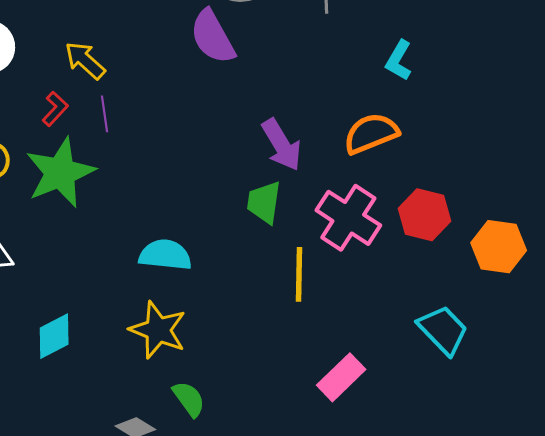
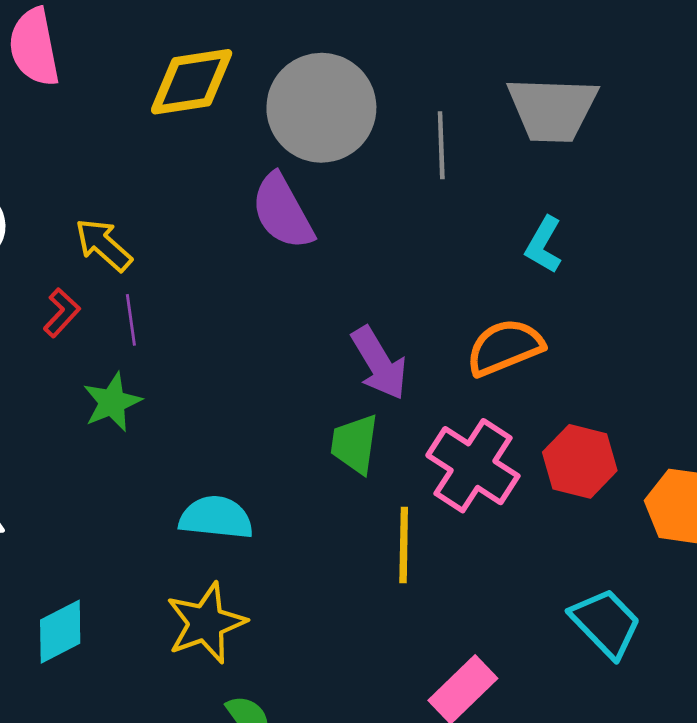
green star: (60, 173) -> (112, 402), moved, size x0.6
yellow star: (158, 330) -> (206, 623), turned 30

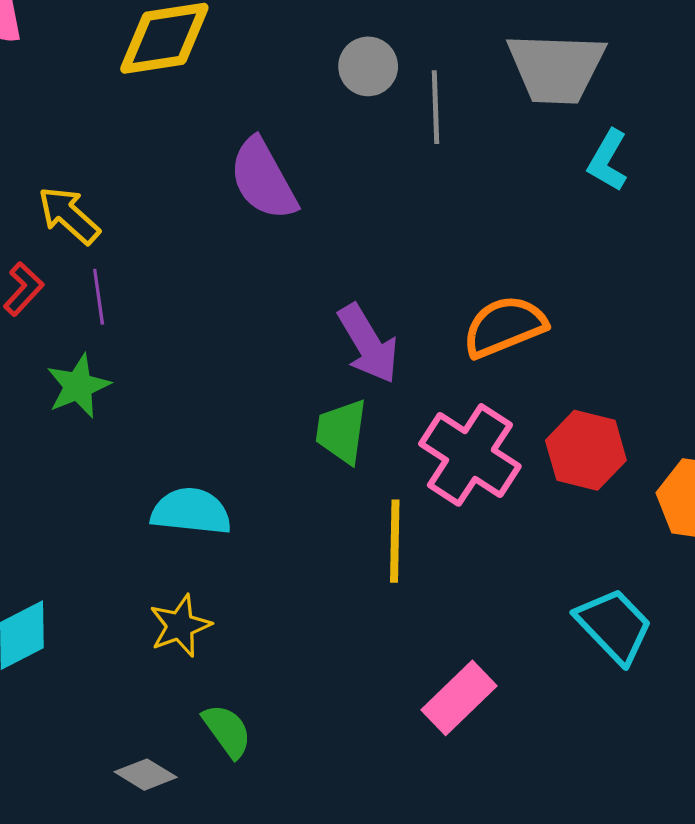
gray circle: (321, 108) -> (368, 66), moved, size x0.5
cyan L-shape: (544, 245) -> (608, 160), moved
yellow star: (206, 623) -> (180, 626), size x0.7

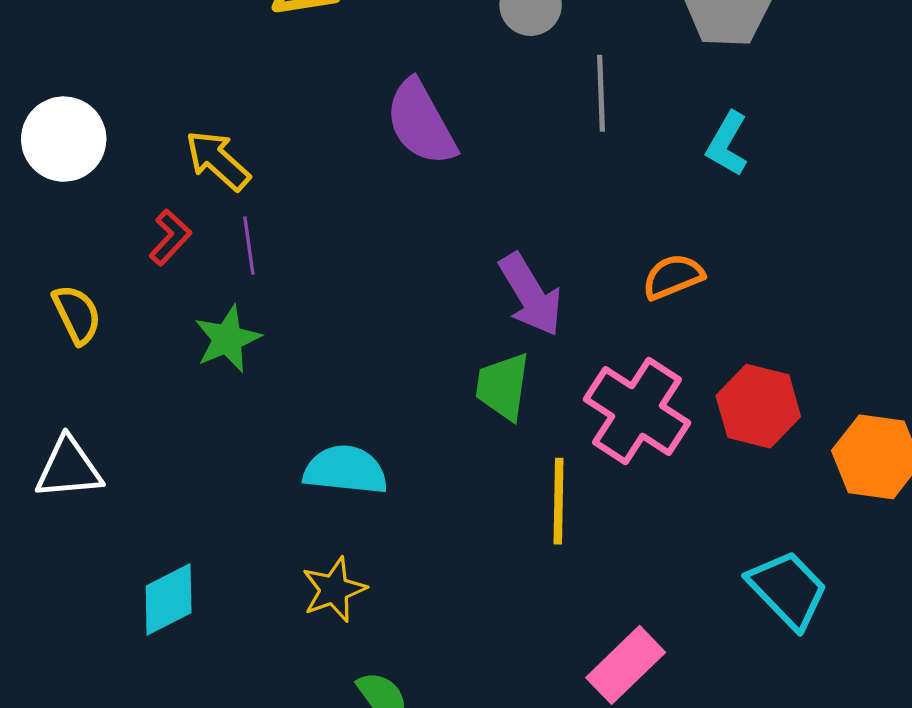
gray line: (435, 107) -> (601, 93), moved
cyan L-shape: (608, 160) -> (727, 144), moved
orange semicircle: (504, 326) -> (673, 277), size x0.7

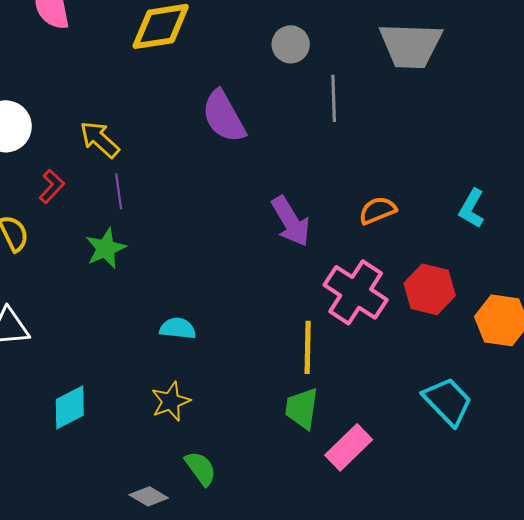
cyan L-shape: (727, 144) -> (472, 208), moved
red L-shape: (170, 237) -> (52, 186), moved
green trapezoid: (503, 386) -> (302, 408), moved
cyan semicircle: (345, 470) -> (178, 328), size x0.7

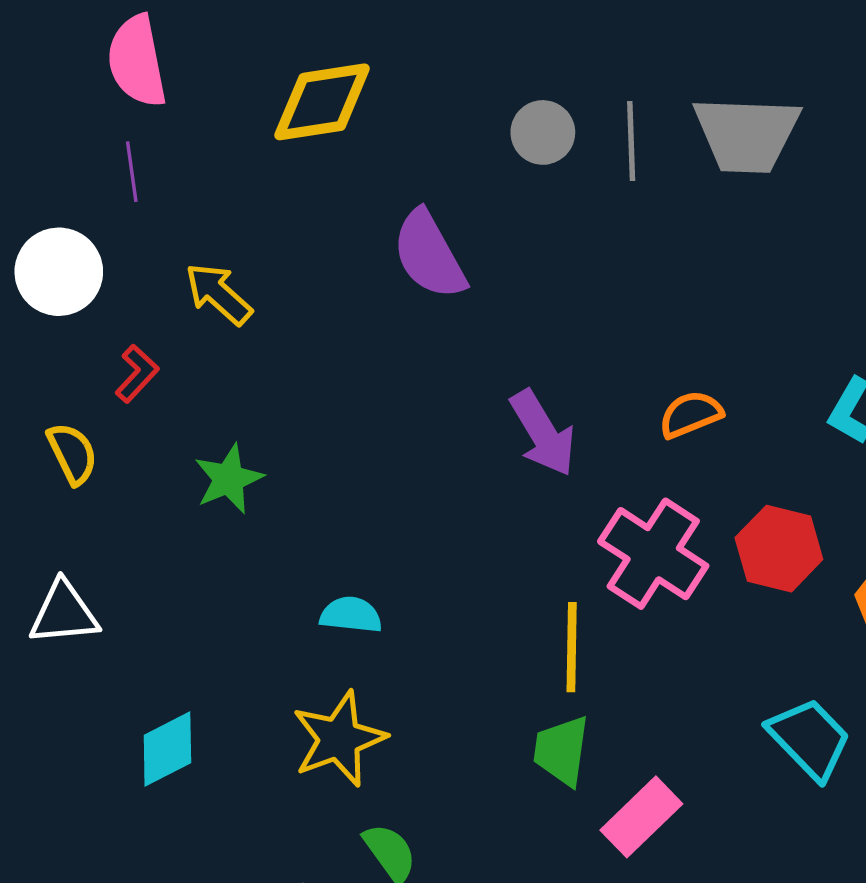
gray line: (334, 98) -> (631, 141), moved
purple line: (119, 191) -> (132, 172), moved
yellow star: (171, 401) -> (339, 739), size x1.4

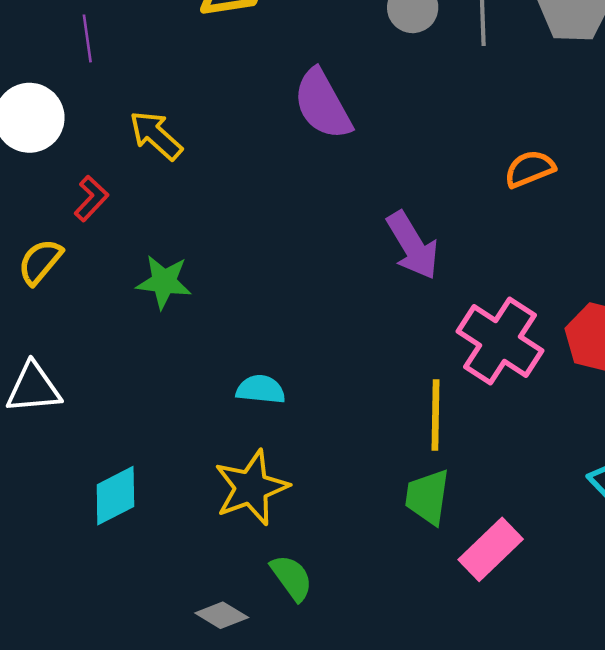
orange semicircle: (691, 414) -> (530, 169), moved
yellow semicircle: (72, 453) -> (40, 262), turned -114
green star: (229, 479) -> (164, 282), turned 30

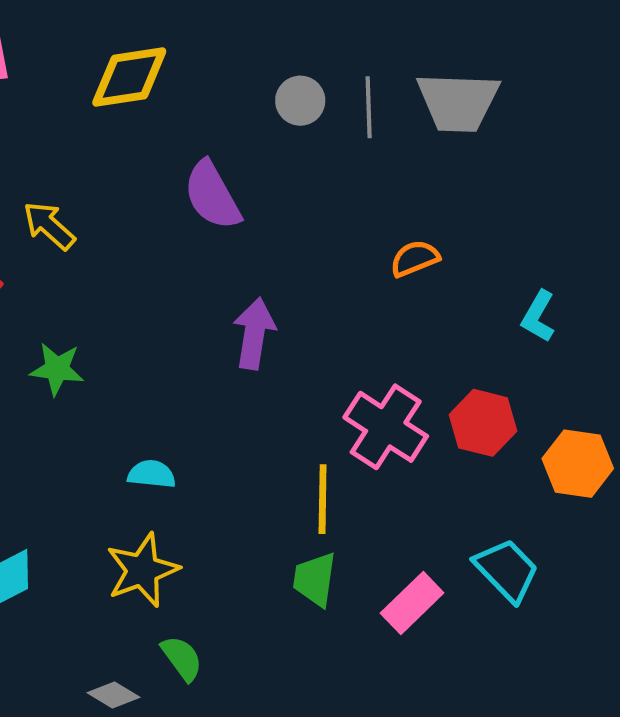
purple arrow: (413, 246) -> (254, 333), moved, turned -140
pink rectangle: (491, 549) -> (412, 603), moved

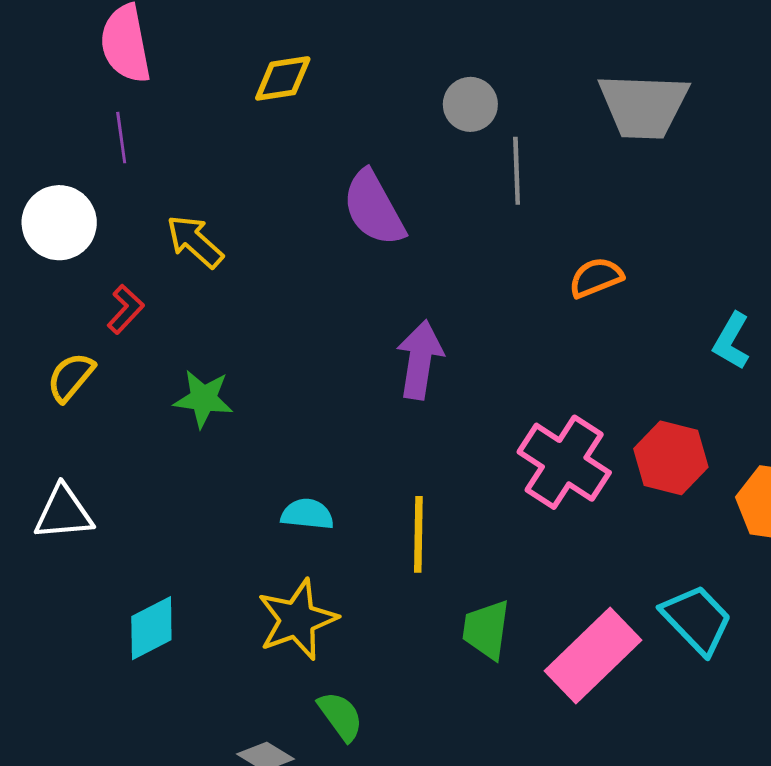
yellow diamond: (129, 77) -> (283, 78), size x0.7
gray line: (369, 107) -> (517, 171), moved
yellow line: (323, 499) -> (418, 534), moved
pink rectangle: (412, 603) -> (593, 656), size x1.4

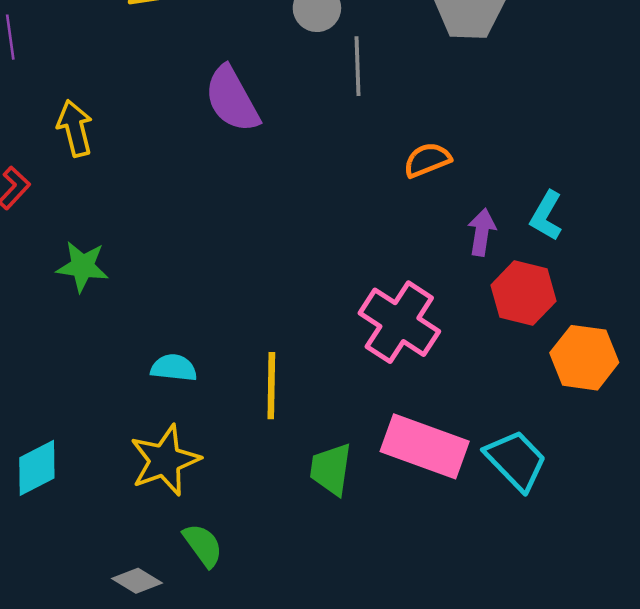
yellow arrow: (195, 241) -> (75, 128), turned 34
purple arrow: (420, 360) -> (482, 232), moved, size x0.7
red hexagon: (671, 458) -> (524, 293), moved
pink rectangle: (593, 656) -> (425, 446), moved, turned 64

